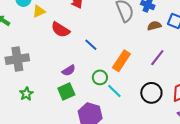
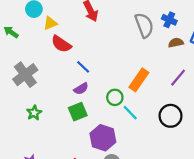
red semicircle: (60, 30) -> (61, 44), moved
blue line: (91, 45) -> (83, 67), moved
gray cross: (17, 59) -> (25, 75), turned -30

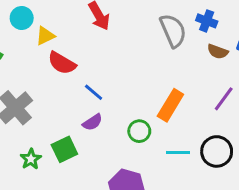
brown semicircle: (176, 43) -> (218, 52), turned -144
green square: (78, 112) -> (64, 149), moved
cyan line: (130, 113) -> (178, 152), moved, turned -42

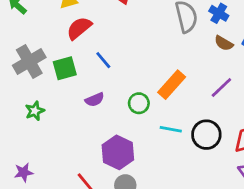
red semicircle: (62, 63) -> (79, 28), turned 100
purple semicircle: (92, 122) -> (95, 100), moved
green square: (64, 149) -> (65, 68), moved

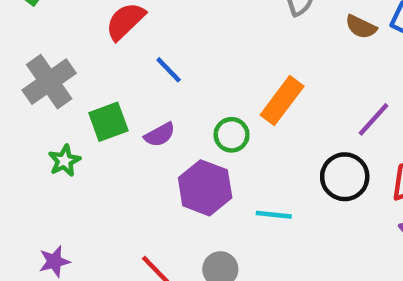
green square: (65, 68) -> (108, 122), moved
purple line: (221, 88) -> (374, 119), moved
cyan line: (171, 129) -> (274, 215), moved
purple hexagon: (118, 152) -> (205, 188), moved

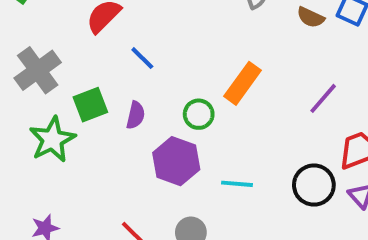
purple semicircle: (160, 135) -> (136, 115), turned -48
green star: (64, 161) -> (52, 140), size x1.6
black circle: (345, 177) -> (314, 185), moved

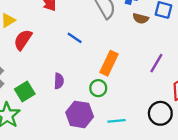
blue line: (142, 58) -> (75, 38), moved
green circle: (199, 114) -> (98, 88), moved
purple semicircle: (136, 115) -> (59, 81), moved

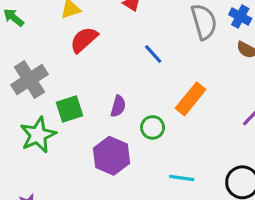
green circle: (98, 88) -> (153, 127), moved
purple hexagon: (80, 114) -> (111, 156), moved

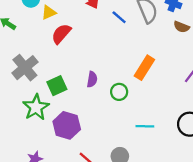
blue line: (153, 54) -> (119, 17), moved
purple hexagon: (111, 156) -> (67, 125), moved

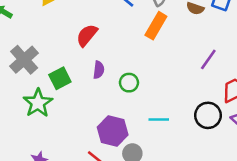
red semicircle: (61, 34) -> (87, 35), moved
orange rectangle: (144, 68) -> (156, 26), moved
purple hexagon: (67, 125) -> (113, 131), moved

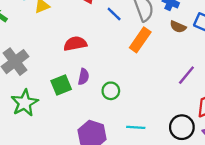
red semicircle: (87, 35) -> (75, 44), turned 35
green square: (60, 78) -> (61, 85), moved

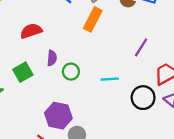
purple semicircle: (84, 77) -> (52, 58), moved
cyan line: (136, 127) -> (110, 79), moved

